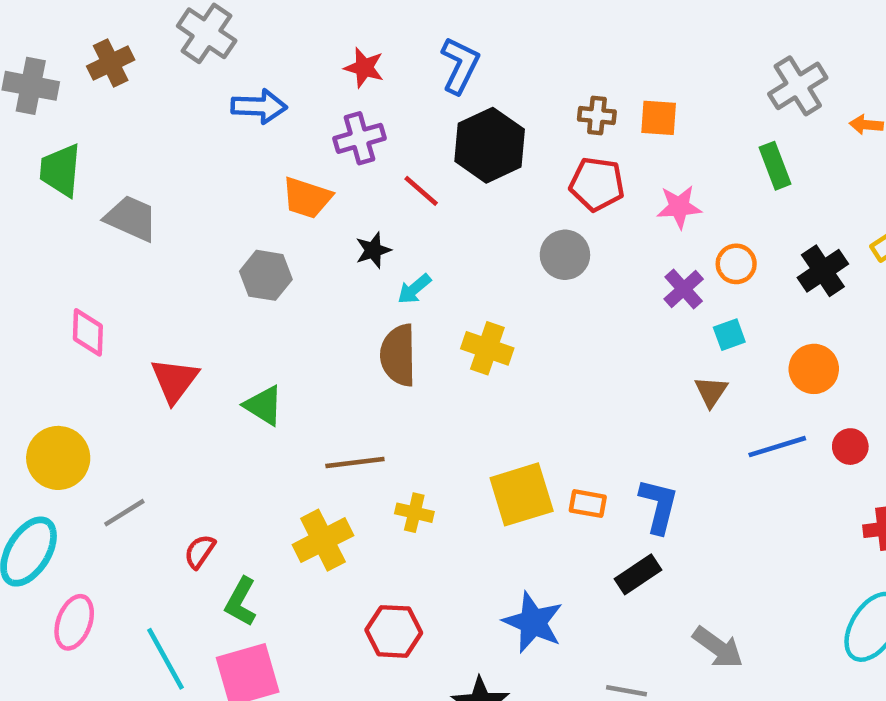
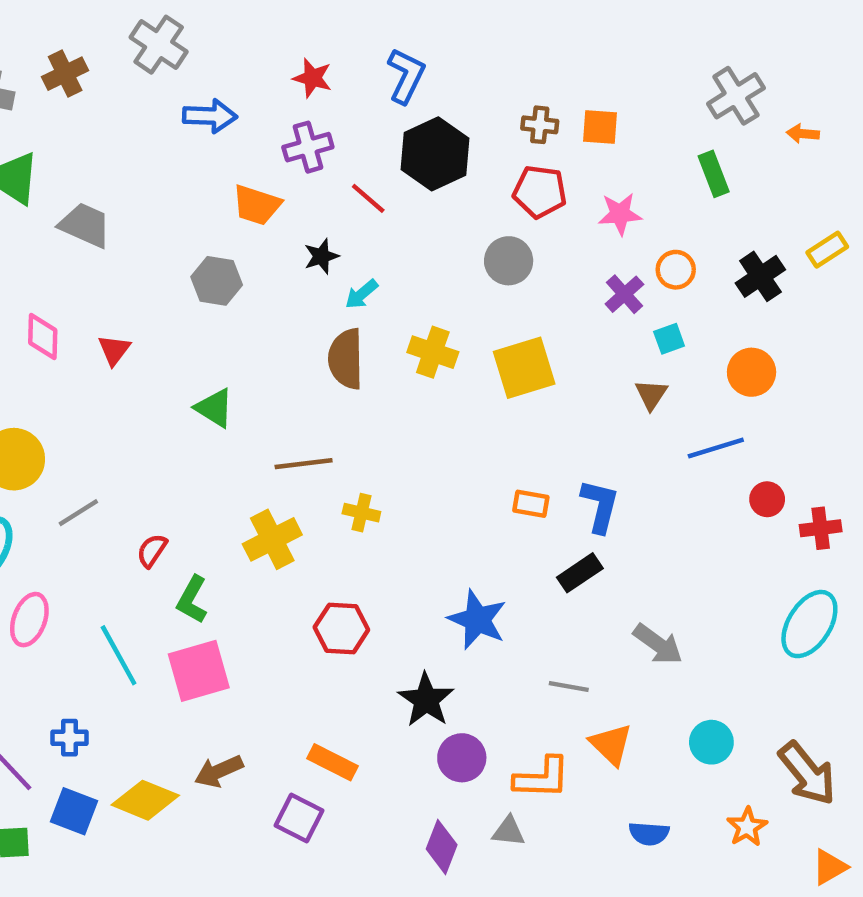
red triangle: (175, 380) -> (114, 350), moved, size x0.7
red circle: (850, 447) -> (767, 499), moved
yellow square: (522, 494) -> (524, 368), moved

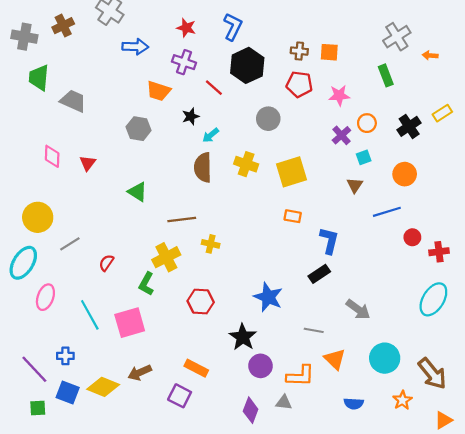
purple cross: (308, 147) -> (184, 62), turned 35
gray circle: (509, 261) -> (268, 119), moved
orange rectangle: (531, 504) -> (293, 216), moved
green L-shape: (192, 600) -> (146, 284), moved
cyan circle: (711, 742) -> (385, 358), size x1.4

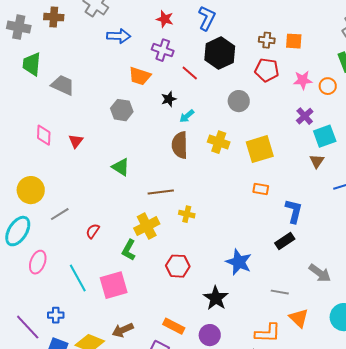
brown cross: (63, 26) -> (54, 17), turned 30
orange circle: (367, 123) -> (328, 86), moved
cyan square: (364, 157) -> (325, 136), size x1.6
purple circle: (261, 366) -> (210, 335), moved

